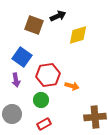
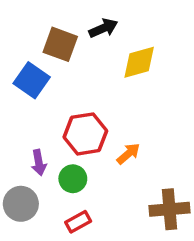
blue square: (22, 57) -> (32, 80), moved
purple arrow: (16, 80) -> (39, 163), moved
orange arrow: (72, 86) -> (128, 154), turned -56

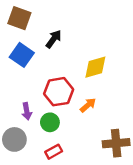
black arrow: (103, 28) -> (54, 39), moved, turned -30
brown square: (60, 44) -> (19, 18), moved
yellow diamond: (139, 62) -> (95, 67), moved

